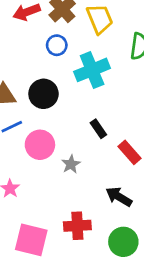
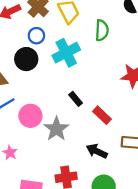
black circle: (43, 94) -> (26, 59), moved
gray star: (71, 164) -> (56, 129), size x1.6

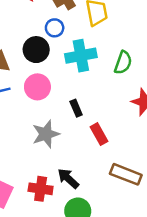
green semicircle: (102, 30) -> (123, 63), moved
pink circle: (30, 116) -> (37, 87), moved
black arrow: (97, 151) -> (68, 179), moved

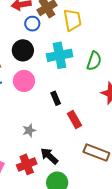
blue circle: (55, 28) -> (32, 24), moved
gray star: (46, 134) -> (29, 130), moved, size x0.6
red cross: (41, 189) -> (27, 164), turned -30

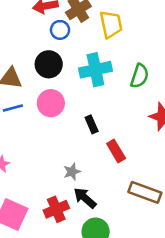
gray star: (29, 130) -> (72, 172), moved

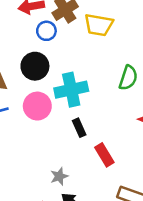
yellow trapezoid: (111, 24) -> (99, 25), turned 112
cyan cross: (95, 70) -> (71, 90), moved

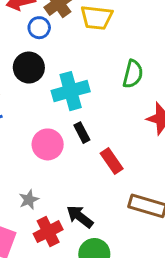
pink circle: (37, 106) -> (48, 144), moved
gray star: (59, 176) -> (29, 200), moved

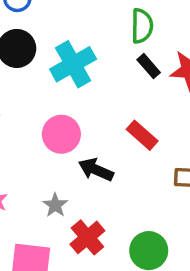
black rectangle: (82, 133) -> (149, 66), moved
black arrow: (80, 217) -> (96, 170), moved

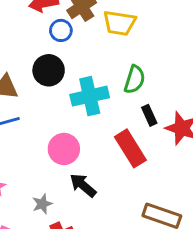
green semicircle: (142, 26) -> (135, 80), moved
red rectangle: (142, 135) -> (130, 148), moved, size x1.4

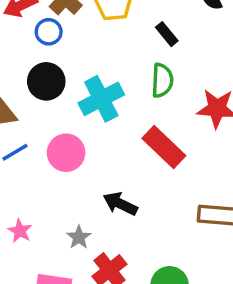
green semicircle: (135, 80) -> (162, 80), moved
black rectangle: (149, 115) -> (167, 34), moved
pink circle: (64, 149) -> (66, 153), moved

